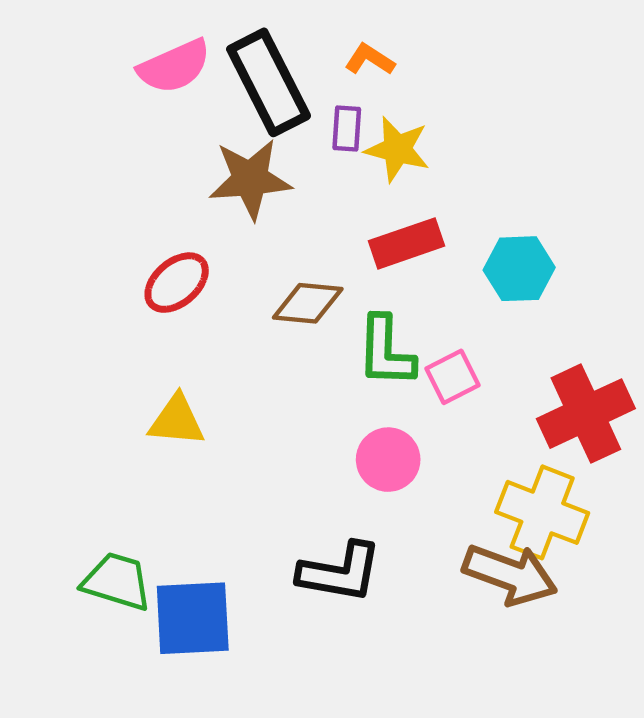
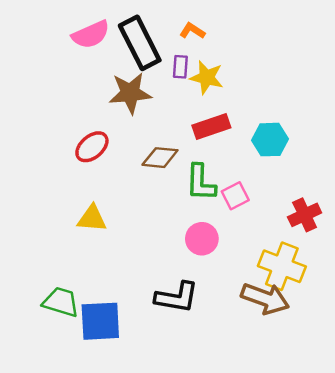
red cross: (586, 414) -> (305, 215), size x0.7

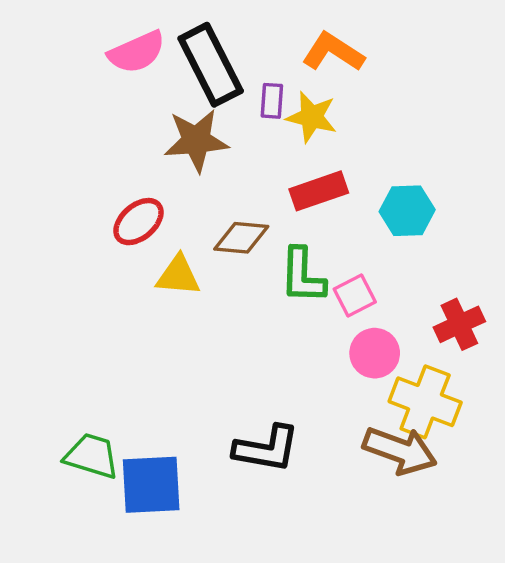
orange L-shape: (192, 31) -> (333, 52), moved, size x1.6
yellow triangle: (92, 218) -> (178, 276), moved
pink circle: (202, 239) -> (375, 353), moved

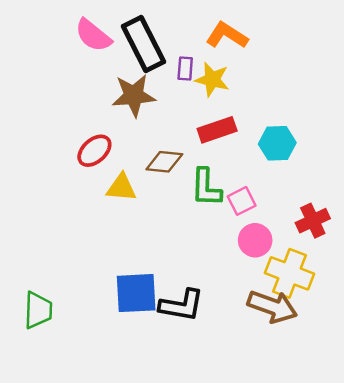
pink semicircle: (137, 52) -> (93, 35), turned 63
green trapezoid: (92, 456) -> (38, 310), moved, turned 75
blue square: (151, 485) -> (136, 293), moved

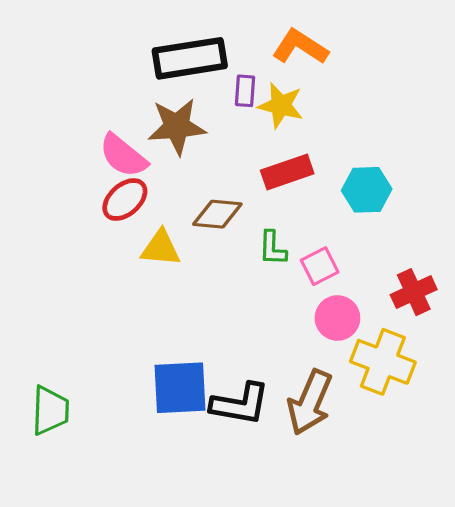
pink semicircle: (93, 35) -> (123, 156), moved
black rectangle: (143, 44) -> (190, 58), turned -72
green L-shape: (206, 188) -> (273, 248), size x0.7
brown arrow: (272, 307) -> (310, 402), moved, turned 93

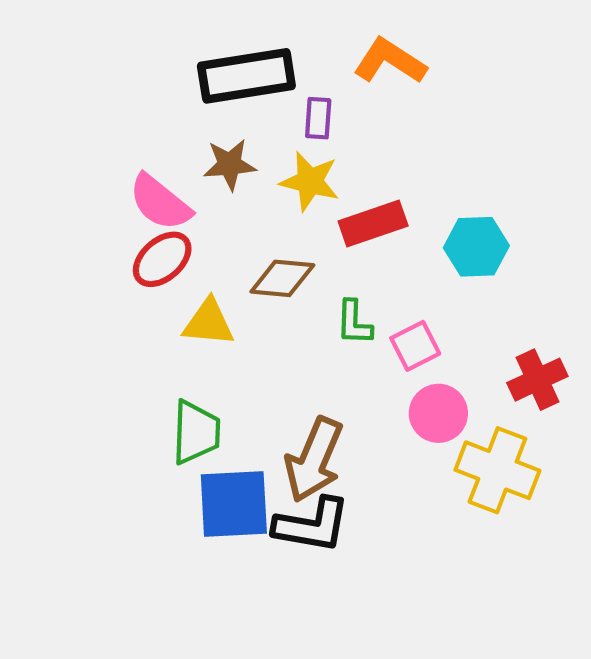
yellow star: (281, 105) -> (310, 181), moved
brown star: (177, 126) -> (230, 164), size x0.7
brown arrow: (310, 402) -> (314, 460), moved
green trapezoid: (50, 410) -> (196, 432), moved

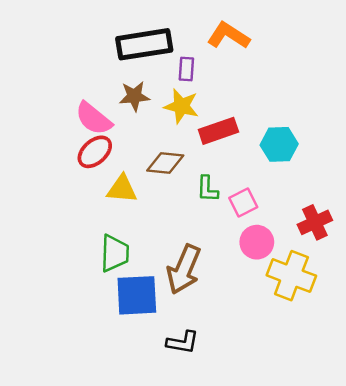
black L-shape: (312, 525) -> (183, 342), moved, size x0.7

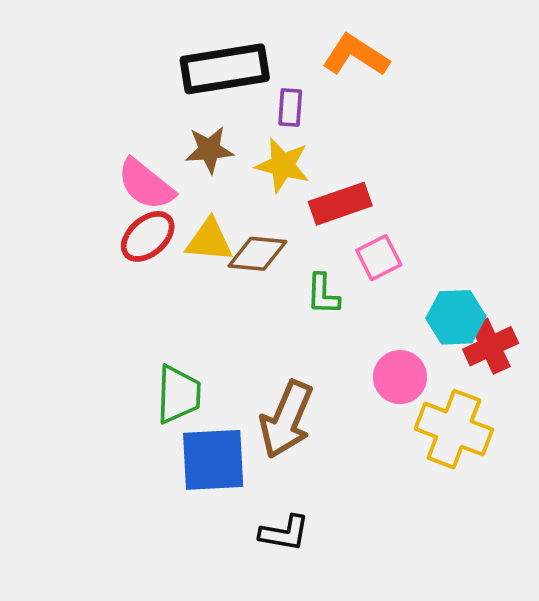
cyan hexagon: (279, 144) -> (456, 317), moved
yellow triangle: (122, 189) -> (209, 240), moved
pink square: (243, 203) -> (379, 258), moved

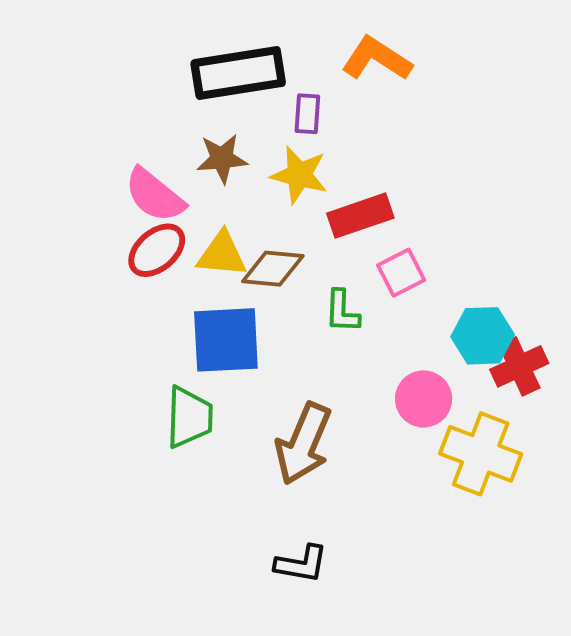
blue square: (213, 460) -> (226, 340), moved

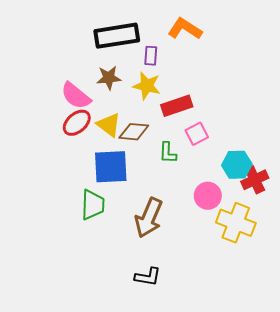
yellow triangle: (222, 254) -> (109, 125), turned 32

